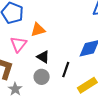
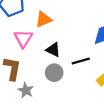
black line: (66, 70) -> (81, 61), turned 63

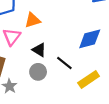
black line: (81, 61) -> (64, 63), turned 49

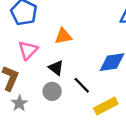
orange triangle: (33, 20) -> (63, 36), moved

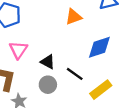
orange triangle: (63, 36) -> (74, 17), moved

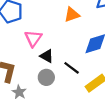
pink triangle: (18, 50) -> (33, 38), moved

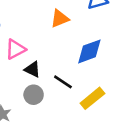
pink triangle: (33, 38) -> (15, 49), turned 30

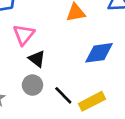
pink triangle: (15, 49) -> (24, 35), turned -35
black line: (63, 82) -> (63, 95), moved

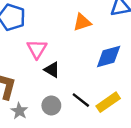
gray circle: (32, 85) -> (51, 106), moved

